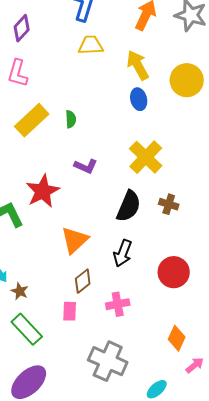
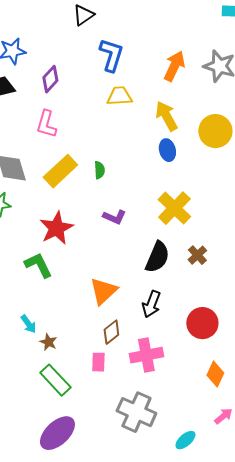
red star: (43, 191) -> (56, 228), moved
brown cross: (169, 204) -> (197, 255), turned 30
pink cross: (118, 304) -> (146, 355), size x1.4
orange diamond: (177, 338) -> (215, 374), moved

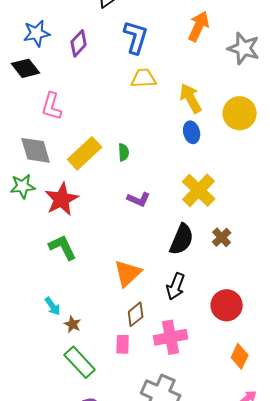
orange arrow: (174, 66) -> (199, 26), moved
purple diamond: (50, 79) -> (79, 43), moved
pink L-shape: (46, 124) -> (52, 106), moved
red star: (56, 228) -> (62, 199), moved

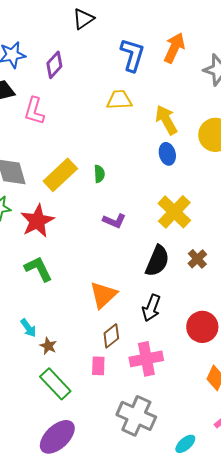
blue L-shape: (136, 37) -> (132, 55), moved
pink L-shape: (52, 106) -> (34, 111), moved

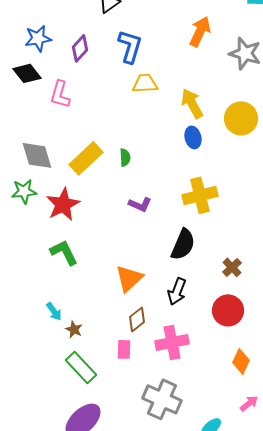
blue L-shape: (132, 55) -> (130, 46), moved
yellow cross: (174, 212) -> (200, 195), turned 32
brown cross: (197, 259) -> (232, 267), moved

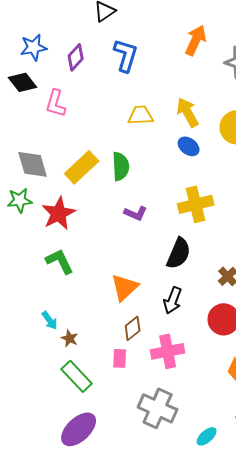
yellow trapezoid: (145, 83) -> (141, 115), moved
blue ellipse: (193, 137) -> (189, 146), turned -40
green semicircle: (125, 157) -> (121, 166), size x1.6

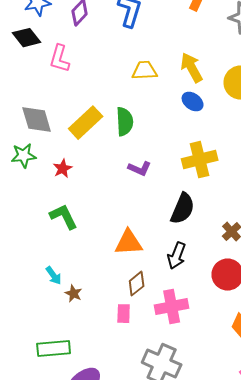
red star: (59, 213) -> (63, 169), size x0.6
orange triangle: (125, 287) -> (129, 243), turned 40
green rectangle: (77, 376) -> (54, 349), moved, turned -52

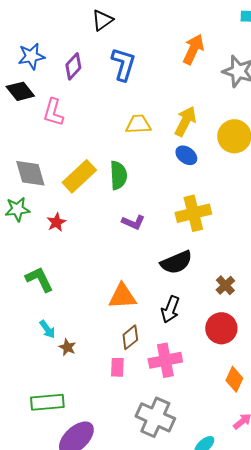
yellow arrow: (192, 68) -> (185, 121), turned 56
black semicircle: (183, 209) -> (176, 262), turned 44
green L-shape: (64, 217) -> (39, 279), moved

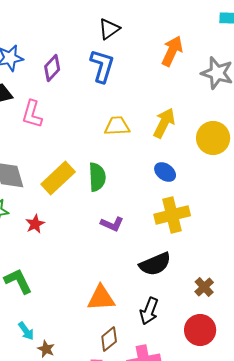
black triangle: (102, 20) -> (109, 29), moved
blue ellipse: (186, 155) -> (165, 172), moved

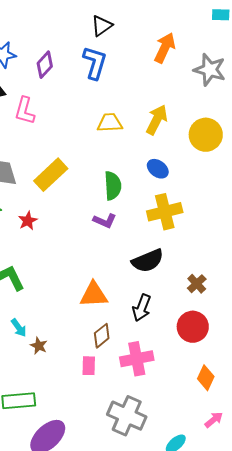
green semicircle: (97, 177) -> (113, 186), moved

